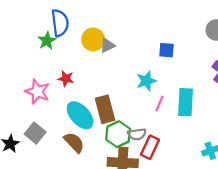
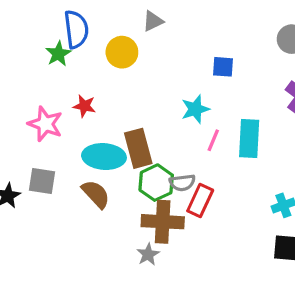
gray triangle: (107, 45) -> (153, 21), moved
cyan ellipse: (80, 115) -> (104, 157), turned -44
gray square: (35, 133) -> (42, 181), turned -30

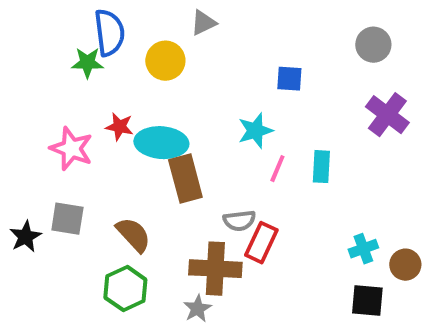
green star: (58, 54) -> (87, 63), turned 30
cyan rectangle: (249, 139) -> (321, 167), size x0.7
cyan ellipse: (104, 157) -> (161, 143), moved
green hexagon: (156, 183) -> (125, 289), moved

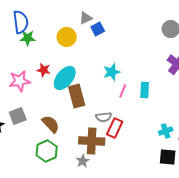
blue semicircle: (109, 33) -> (21, 22), moved
blue square: (289, 79) -> (98, 29), moved, turned -32
cyan ellipse: (161, 143) -> (65, 78), turned -55
pink star: (71, 149) -> (20, 81), turned -30
gray square: (67, 219) -> (18, 116), turned -30

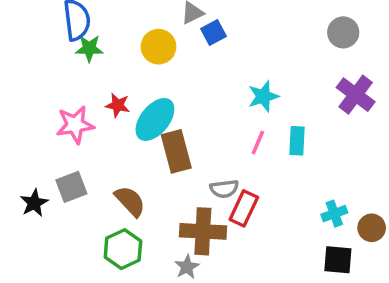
cyan star: (112, 72) -> (263, 96), moved

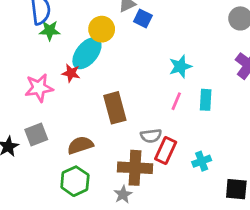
blue square: (214, 32) -> (143, 18), turned -36
cyan ellipse: (155, 119) -> (87, 53), moved
brown semicircle: (130, 201) -> (80, 145), turned -65
cyan cross: (334, 214) -> (202, 161), moved

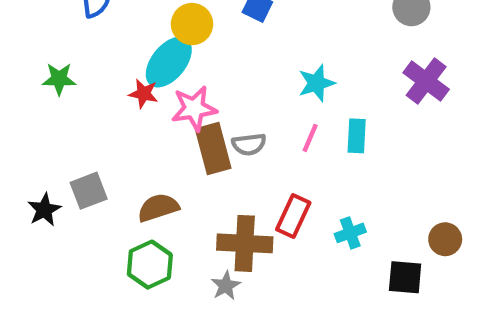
green star: (50, 30) -> (59, 79), moved
pink star: (39, 88) -> (194, 108), moved
gray semicircle: (151, 136) -> (249, 144), moved

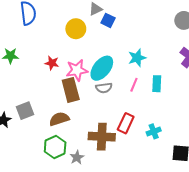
cyan ellipse: (169, 62) -> (102, 68), moved
brown rectangle: (213, 149) -> (71, 90), moved
gray star: (226, 286) -> (77, 157), moved

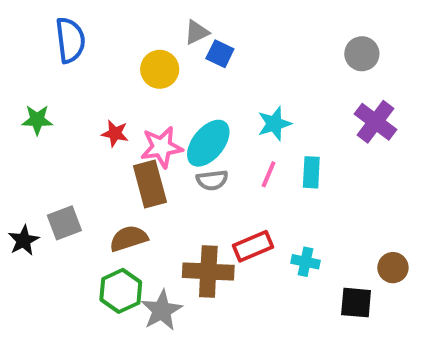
red rectangle: (126, 123) -> (253, 246), turned 42
cyan cross: (154, 131) -> (305, 262), turned 32
gray star: (77, 157) -> (162, 310), size x1.5

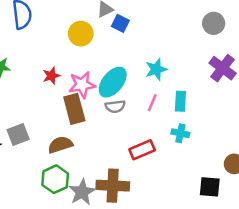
red star: (115, 133) -> (51, 76), turned -30
cyan cross: (305, 262) -> (180, 133), moved
brown cross: (208, 271) -> (113, 186), moved

